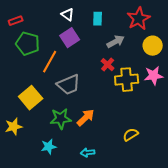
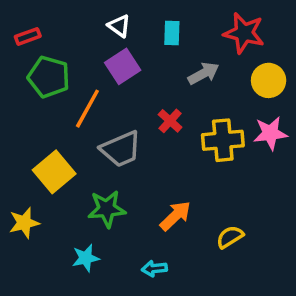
red star: (139, 19) -> (244, 33), turned -30
red cross: (108, 65) -> (170, 121), moved
orange arrow: (86, 118) -> (175, 216), moved

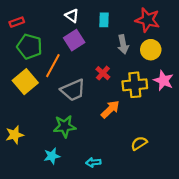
gray arrow: (204, 73) -> (123, 44), turned 108
yellow circle: (269, 80) -> (151, 50), moved
pink star: (270, 133) -> (163, 81), turned 30
yellow square: (54, 172) -> (25, 82), moved
orange arrow: (175, 216) -> (110, 109), moved

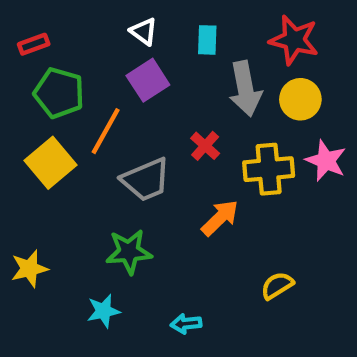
gray arrow: (123, 44) -> (245, 89), size x1.4

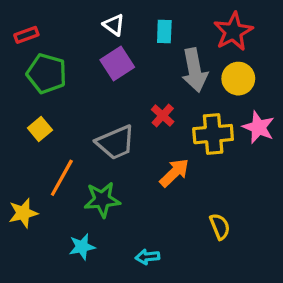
red star: (294, 40) -> (233, 31), turned 30
orange line: (106, 131) -> (62, 178), moved
yellow square: (51, 163) -> (40, 129), size x0.6
yellow semicircle: (277, 286) -> (220, 227), turned 100

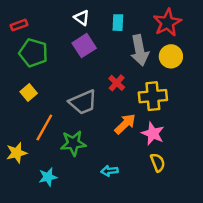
pink star: (258, 127) -> (153, 134), moved
cyan star: (82, 247) -> (48, 177), moved
cyan arrow: (148, 257) -> (109, 171), moved

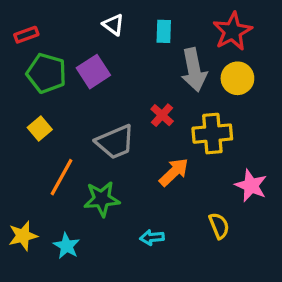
purple square: (84, 46) -> (93, 72), moved
pink star: (153, 134) -> (251, 186), moved
yellow star: (17, 153) -> (23, 236), moved
cyan star: (48, 177) -> (67, 246), turned -30

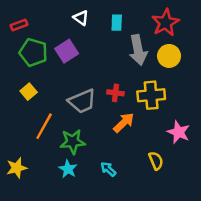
red cross: (162, 115) -> (115, 93), moved, turned -35
cyan arrow: (152, 237) -> (108, 169), turned 49
cyan star: (67, 246) -> (68, 169), moved

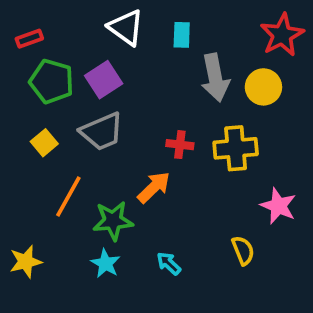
white triangle: (81, 18) -> (126, 27), size x1.5
red star: (165, 23) -> (282, 35), moved
gray trapezoid: (82, 101) -> (102, 132), moved
orange arrow: (124, 123) -> (154, 187), moved

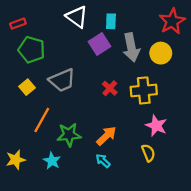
purple square: (104, 80) -> (100, 44), moved
red cross: (180, 145) -> (110, 88), turned 35
orange arrow: (154, 187) -> (106, 136), moved
pink star: (278, 206) -> (156, 126), moved
cyan star: (106, 263) -> (52, 161), moved

